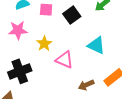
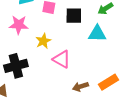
black square: (72, 15) -> (74, 16), turned 30
cyan triangle: (96, 45) -> (97, 34), moved, turned -30

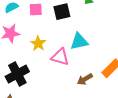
cyan triangle: (97, 34) -> (79, 42), moved

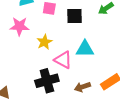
black cross: (17, 74) -> (47, 81), moved

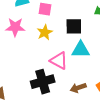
black square: (74, 16) -> (74, 26), moved
yellow star: (44, 42) -> (45, 32), moved

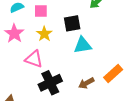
pink star: (15, 27) -> (14, 33), turned -30
pink triangle: (59, 61) -> (34, 59), moved

